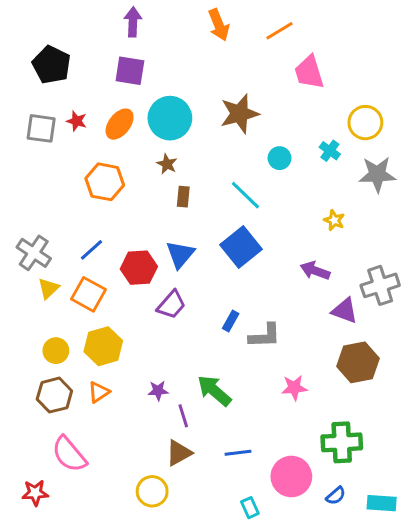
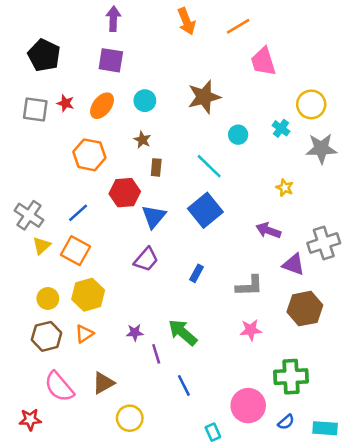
cyan circle: (170, 118) -> (145, 101), size x0.6
red hexagon: (139, 268) -> (125, 193), moved
gray L-shape: (265, 336) -> (249, 286), moved
brown triangle: (179, 453) -> (103, 383), moved
blue line: (238, 453) -> (184, 385), moved, turned 70

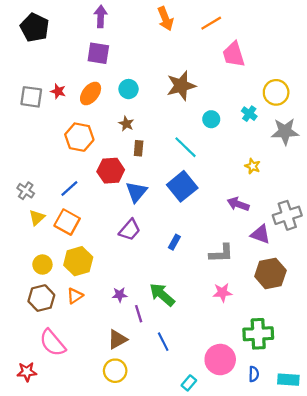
black pentagon: (44, 55) -> (35, 28), moved
gray cross: (29, 215) -> (26, 191), size x0.7
brown triangle: (103, 383) -> (117, 339), moved
blue semicircle: (286, 422) -> (254, 374), turned -48
cyan rectangle: (213, 432) -> (189, 383), turned 64

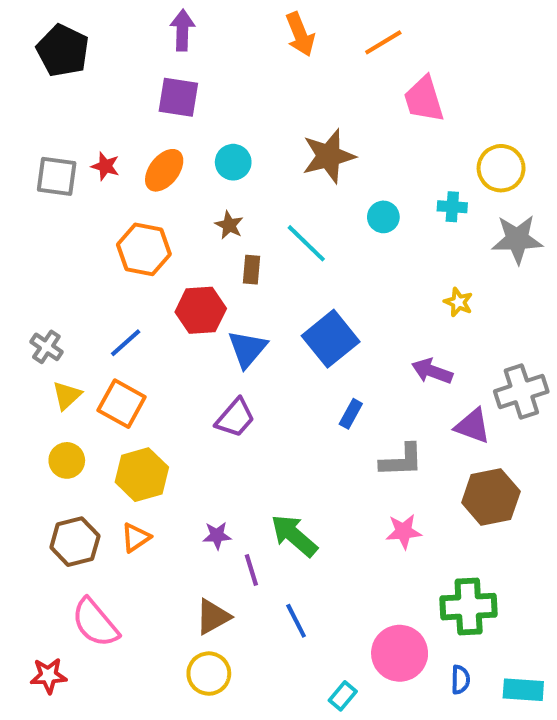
cyan cross: (249, 114) -> (452, 207), turned -32
cyan line: (186, 147) -> (306, 243), moved
blue rectangle: (174, 242) -> (351, 414), moved
yellow circle: (42, 265) -> (67, 460), moved

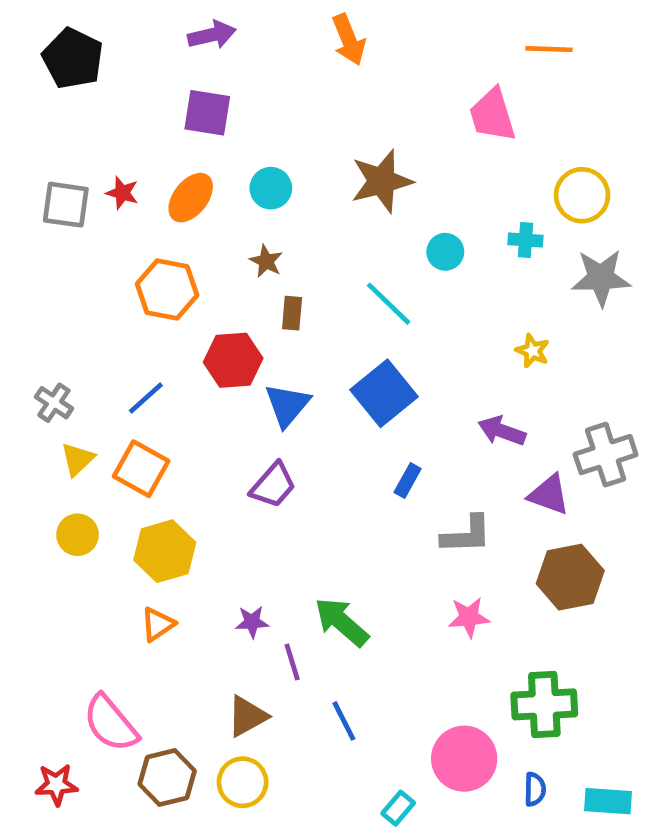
purple arrow: (182, 30) -> (212, 35), turned 75
orange line: (383, 42) -> (549, 49), moved, turned 33
cyan line: (306, 243) -> (389, 304), moved
brown hexagon: (75, 542) -> (167, 778), moved

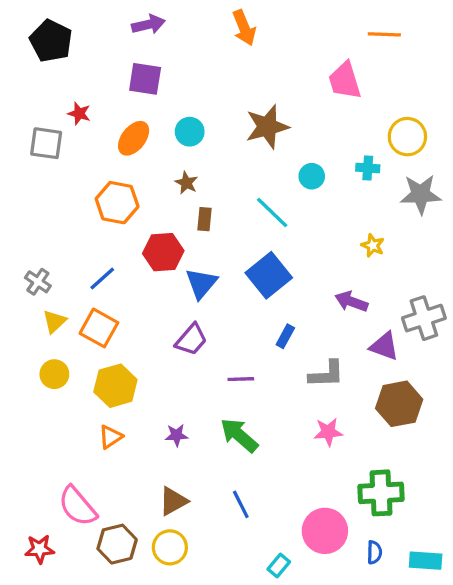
red star: (122, 193) -> (79, 114), moved
purple line: (292, 662) -> (241, 379), moved, turned -75

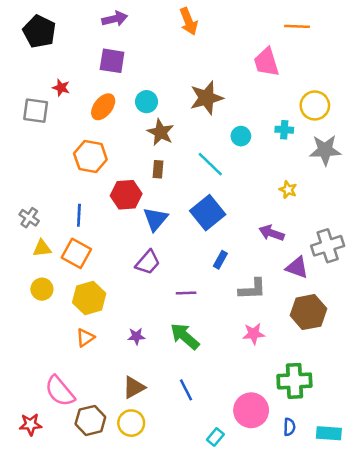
brown star: (186, 183) -> (161, 132), moved, size x1.5
blue line: (102, 278) -> (79, 215), turned -45
yellow triangle: (54, 321) -> (42, 248), turned 36

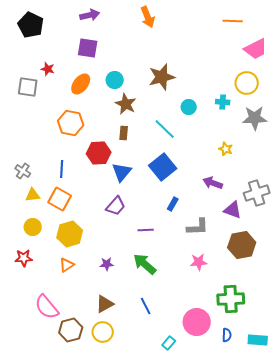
pink trapezoid: (266, 62) -> (256, 49), moved, turned -100
red star: (30, 424) -> (24, 258), moved

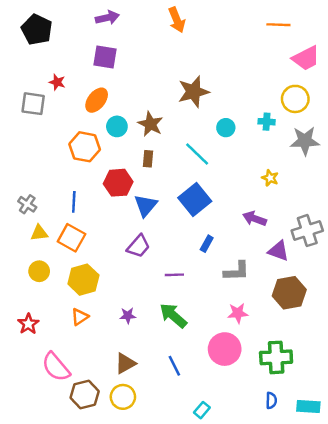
cyan circle: (115, 80) -> (117, 126), moved
red star: (24, 258) -> (28, 324), moved, turned -30
pink circle: (197, 322) -> (225, 349), moved

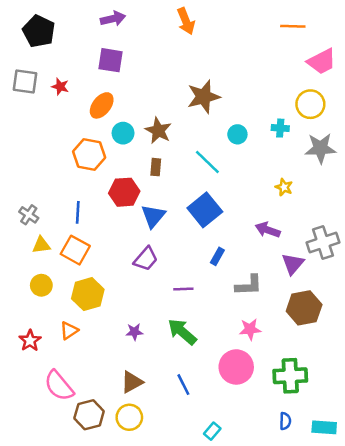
gray square: (33, 104) -> (25, 82), moved
purple triangle: (278, 251) -> (293, 264), turned 50
orange triangle: (80, 317) -> (69, 331), moved

